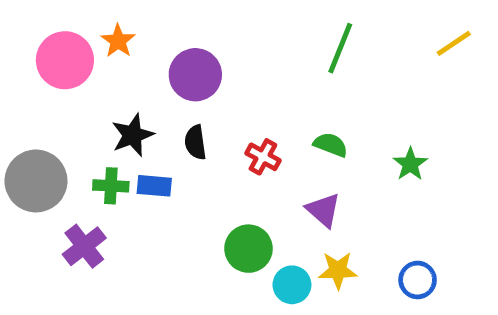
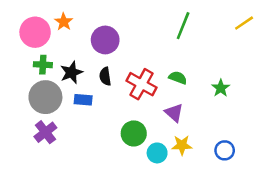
red cross: (263, 157) -> (142, 84), size x1.6
gray circle: (36, 181) -> (45, 97), moved
green cross: (111, 186) -> (43, 65), moved

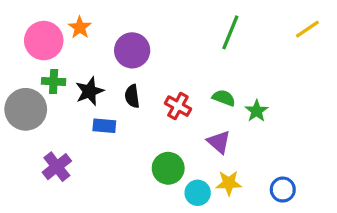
red cross: (142, 84) -> (178, 106), size x0.7
green star: (221, 88) -> (257, 111), moved
gray circle: (45, 97) -> (26, 109), moved

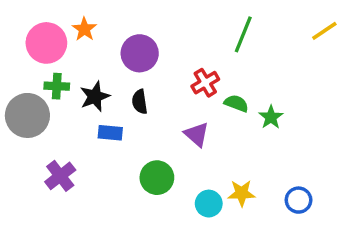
red cross: (178, 106) -> (205, 83), moved, turned 30
purple triangle: (219, 142) -> (197, 134), moved
green circle: (168, 168) -> (157, 178), moved

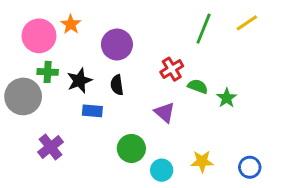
yellow line: (324, 31) -> (247, 23), moved
cyan circle: (209, 204) -> (162, 170), moved

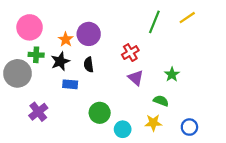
orange star: (71, 24) -> (66, 39), moved
green semicircle: (198, 86) -> (161, 101), moved
purple triangle: (165, 112) -> (136, 78), moved

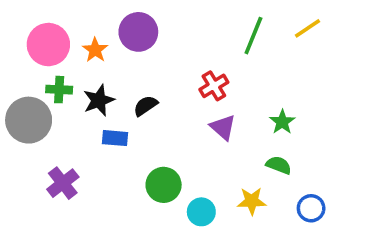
purple circle: (89, 34) -> (138, 32), moved
orange star: (66, 39) -> (95, 50), moved
black semicircle: (89, 65) -> (146, 106), turned 64
green semicircle: (161, 101) -> (279, 165), moved

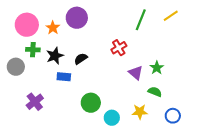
gray circle: (29, 120) -> (16, 67), size x0.7
purple triangle: (223, 127) -> (136, 73), moved

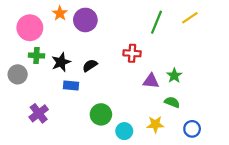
orange star: (53, 28) -> (60, 13), moved
red cross: (119, 48) -> (132, 53), turned 35
purple triangle: (136, 73) -> (151, 81), turned -35

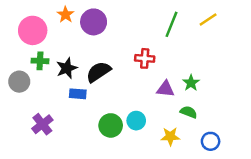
black semicircle: (90, 66) -> (98, 72), size x1.5
cyan circle: (124, 131) -> (136, 121), moved

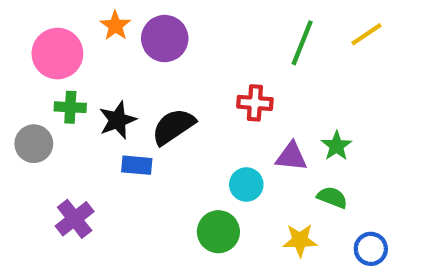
cyan circle: (136, 121) -> (246, 184), moved
green circle: (111, 125) -> (218, 232), moved

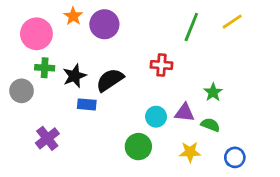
purple triangle: (291, 157) -> (185, 113), moved

